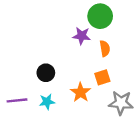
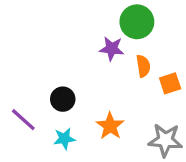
orange square: (102, 77) -> (170, 83), moved
purple line: (17, 100) -> (23, 120), moved, turned 48

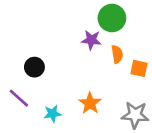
orange square: (170, 83) -> (139, 68), turned 30
black circle: (63, 99) -> (34, 67), moved

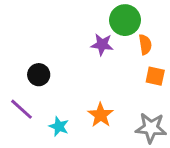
orange semicircle: (117, 54) -> (145, 44), moved
cyan star: (53, 114) -> (59, 126), turned 30

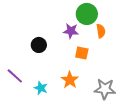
black circle: (39, 75) -> (39, 45), moved
orange square: (155, 76) -> (82, 53), moved

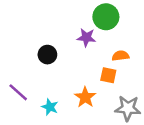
orange semicircle: (101, 31) -> (121, 56), moved, turned -88
orange square: (82, 53) -> (108, 75), moved

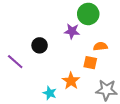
purple line: (18, 92) -> (15, 62), moved
cyan star: (50, 107) -> (50, 93), moved

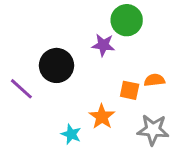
black circle: (40, 45) -> (57, 65), size x1.5
orange semicircle: (100, 46) -> (154, 80), moved

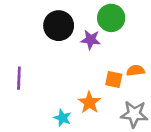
black circle: (57, 65) -> (59, 26), moved
purple line: (21, 89) -> (19, 78), turned 50

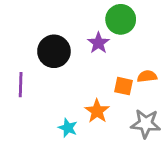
black circle: (59, 26) -> (54, 51), moved
purple star: (91, 40) -> (98, 43), turned 30

